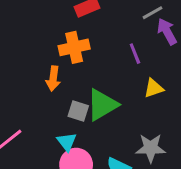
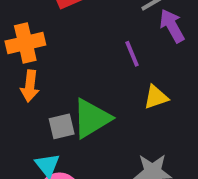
orange cross: (74, 47) -> (25, 43), moved
gray square: (78, 111) -> (62, 126), turned -30

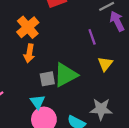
orange cross: (25, 43) -> (28, 27), turned -30
yellow triangle: (156, 97) -> (105, 64), turned -35

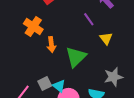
orange arrow: (29, 53) -> (51, 45), moved
gray square: (47, 79) -> (45, 84), moved

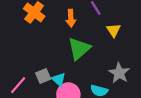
orange arrow: (51, 45) -> (71, 18), moved
gray star: (113, 77) -> (119, 73), turned -30

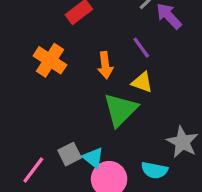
yellow triangle: (114, 30) -> (142, 82), moved, turned -32

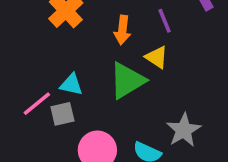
cyan triangle: (93, 158) -> (71, 85), moved, turned -40
pink line: (33, 170) -> (37, 104), moved

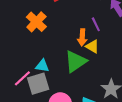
orange arrow: (122, 30) -> (82, 37), moved
gray square: (62, 114) -> (38, 84), size x1.5

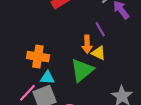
orange cross: (36, 22) -> (38, 57), moved, turned -30

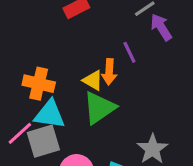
yellow triangle: (99, 53) -> (93, 80), moved
cyan triangle: (47, 78) -> (50, 114), size x1.5

